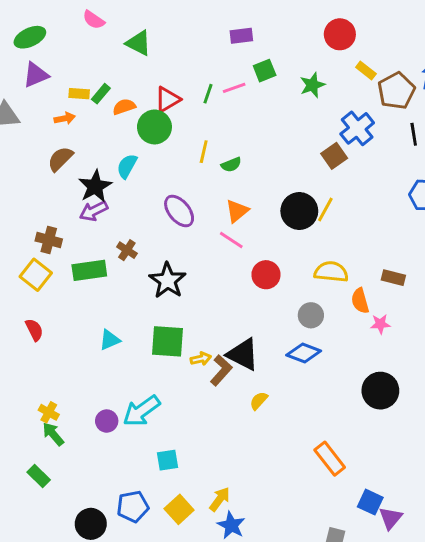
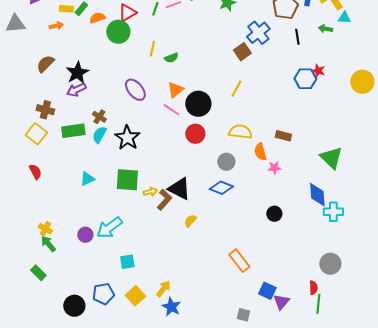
brown semicircle: (60, 159) -> (45, 64), moved
cyan semicircle: (127, 166) -> (99, 135), moved
black circle: (299, 211) -> (198, 104), moved
black circle: (380, 391) -> (274, 214), size x0.6

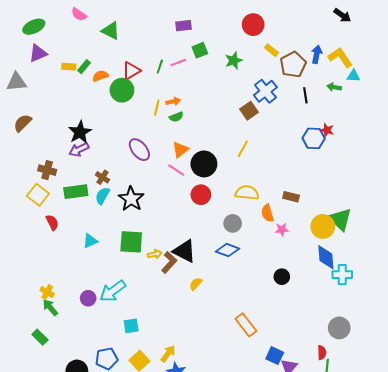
orange arrow: (56, 26) -> (173, 101), moved
brown semicircle: (45, 64) -> (23, 123), moved
yellow circle: (362, 82) -> (323, 226), moved
red semicircle: (35, 172) -> (52, 222), moved

